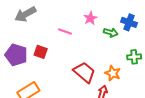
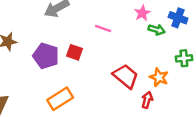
pink star: (90, 18) -> (142, 13), moved

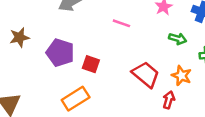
green arrow: (157, 30) -> (178, 39), moved
red square: (74, 52) -> (91, 64), moved

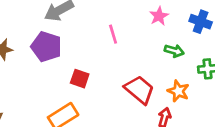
pink line: (121, 23) -> (113, 34), turned 54
purple pentagon: (60, 53) -> (46, 47), moved

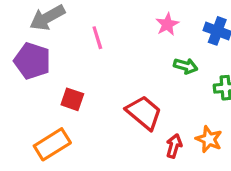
pink line: (113, 34) -> (97, 38), moved
orange star: (178, 91) -> (209, 139), moved

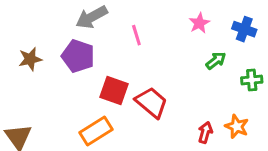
green arrow: (186, 66) -> (216, 61), turned -54
red square: (72, 99) -> (114, 90), size x1.4
red trapezoid: (144, 113) -> (151, 102), moved

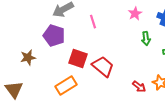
brown star: (30, 59) -> (28, 58), moved
green arrow: (216, 61) -> (146, 39), turned 120
red arrow: (205, 132) -> (139, 87), turned 112

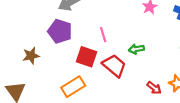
pink line: (93, 22) -> (103, 35), moved
green arrow: (146, 39) -> (136, 49), moved, turned 88

